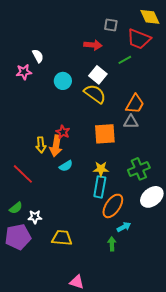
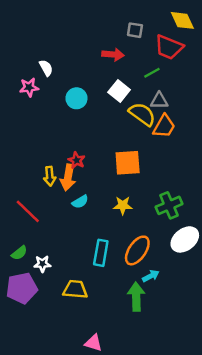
yellow semicircle: (95, 94) -> (142, 114), moved
gray triangle: (131, 122) -> (159, 101), moved
cyan rectangle: (100, 187) -> (101, 253), moved
green arrow: (112, 244) -> (136, 297), size x1.6

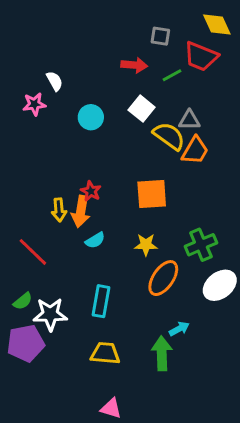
green line: (152, 73) -> (172, 75), moved
orange ellipse: (137, 250) -> (163, 278), moved
cyan rectangle: (101, 253) -> (101, 301), moved
white star: (42, 264) -> (50, 314), size x1.6
yellow trapezoid: (75, 289) -> (105, 353), moved

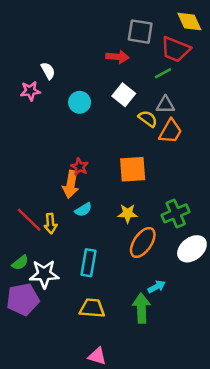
gray square: (160, 36) -> (140, 32), size x1.5
green line: (172, 75) -> (163, 73), moved
yellow semicircle: (169, 136) -> (148, 119), size x0.7
yellow arrow: (59, 210) -> (51, 224), moved

